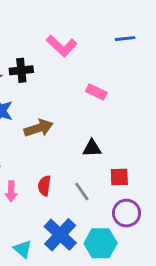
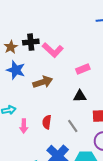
pink L-shape: (62, 46) -> (53, 50), moved
pink rectangle: (96, 92) -> (83, 69), moved, turned -48

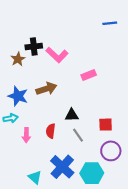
brown star: (11, 47) -> (18, 59), moved
blue star: (16, 70) -> (18, 96), moved
black triangle: (80, 96) -> (72, 115), moved

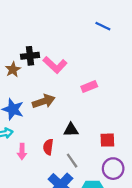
blue line: (110, 23) -> (103, 26), moved, turned 32
gray line: (78, 135) -> (72, 161), moved

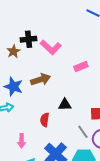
pink arrow: (22, 151) -> (22, 141), moved
gray line: (72, 161) -> (83, 132), moved

